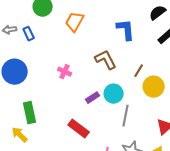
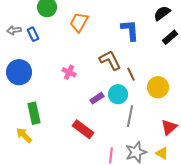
brown line: (139, 71) -> (131, 74), moved, turned -56

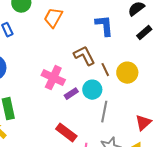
pink cross: (69, 72) -> (53, 78), moved, size x1.6
yellow circle: (158, 87) -> (127, 73), moved
red rectangle: (83, 129) -> (66, 133), moved

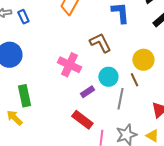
brown line: (105, 70) -> (134, 80), moved
purple rectangle: (71, 94) -> (87, 92), moved

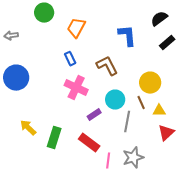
blue rectangle: (23, 17) -> (70, 59), moved
green rectangle: (24, 96) -> (54, 138), moved, turned 30
yellow arrow: (14, 118) -> (28, 128), moved
yellow triangle: (152, 136) -> (159, 111), moved, turned -32

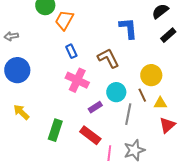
orange trapezoid: (76, 28) -> (64, 20), moved
gray arrow: (11, 36) -> (11, 36), moved
yellow arrow: (28, 128) -> (21, 112), moved

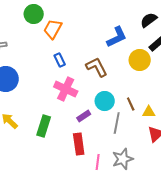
blue L-shape: (128, 28) -> (117, 37), turned 70
yellow circle: (151, 75) -> (140, 60), moved
green rectangle: (55, 130) -> (44, 126), moved
red rectangle: (90, 135) -> (79, 144), turned 45

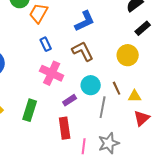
blue L-shape: (117, 37) -> (85, 21), moved
yellow circle: (140, 60) -> (128, 55), moved

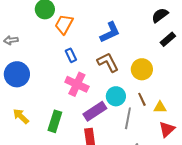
yellow circle: (128, 55) -> (142, 69), moved
purple rectangle: (70, 100) -> (95, 111), size x1.6

